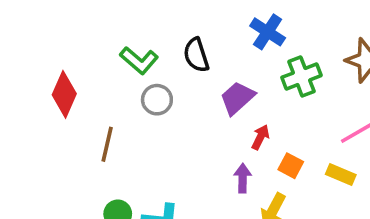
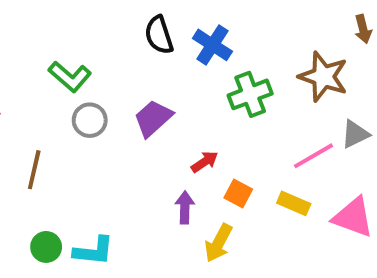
black semicircle: (196, 55) -> (159, 35), moved
purple trapezoid: (237, 98) -> (153, 118), moved
red arrow: (260, 137) -> (205, 162), turned 30

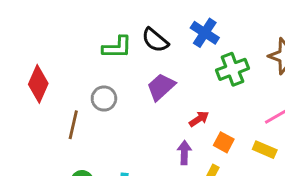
black semicircle: (159, 35) -> (155, 40), moved, turned -32
green L-shape: (70, 77) -> (117, 47), moved, turned -40
gray circle: (90, 120) -> (104, 99), moved

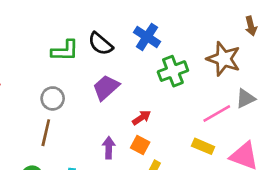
brown line: (73, 125) -> (46, 133), moved
orange square: (224, 142) -> (140, 145), moved
purple arrow: (184, 153) -> (109, 148), moved

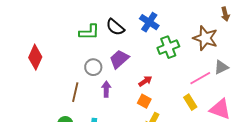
gray circle: (53, 98) -> (93, 67), moved
yellow rectangle: (203, 146) -> (190, 102), turned 35
purple arrow: (109, 148) -> (106, 89), moved

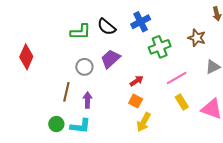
blue cross: (149, 22) -> (141, 22), turned 30
brown star: (205, 38) -> (197, 38), size x0.7
pink line: (200, 78) -> (177, 78), moved
purple arrow: (106, 89) -> (87, 100), moved

